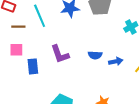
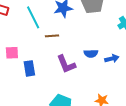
brown line: (18, 27) -> (52, 36), moved
purple L-shape: (60, 54) -> (66, 64), moved

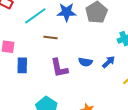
cyan line: (33, 17) -> (35, 16), turned 70
blue arrow: (112, 59) -> (108, 62), moved, turned -40

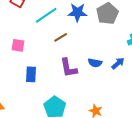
brown line: (50, 38) -> (61, 37), turned -40
blue rectangle: (22, 65) -> (31, 74), moved

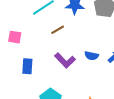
purple L-shape: (69, 68) -> (65, 60), turned -35

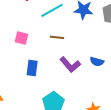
brown line: (58, 30) -> (57, 37), moved, turned 32

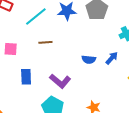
purple L-shape: (70, 65) -> (60, 81), moved

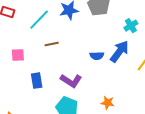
blue arrow: (112, 58) -> (119, 51), size x1.6

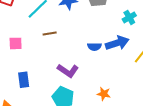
blue arrow: (119, 51) -> (117, 43), turned 35
blue rectangle: (37, 81) -> (24, 80), moved

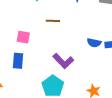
pink square: (16, 43) -> (23, 37), moved

